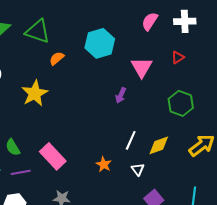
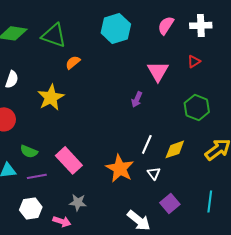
cyan hexagon: (100, 43) -> (116, 28), moved
green semicircle: (13, 147) -> (29, 151), turned -36
orange star: (104, 164) -> (120, 168), size x1.8

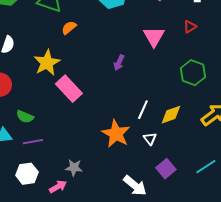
purple arrow: (137, 99) -> (119, 63), moved
pink rectangle: (69, 160) -> (69, 89), moved
cyan line: (210, 201) -> (206, 167), turned 50
pink arrow: (62, 221) -> (58, 187), turned -48

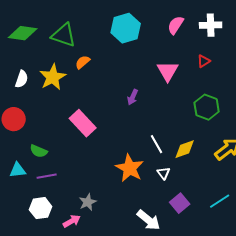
yellow star: (47, 63) -> (53, 77), moved
white line: (143, 110) -> (157, 144), turned -54
gray star: (74, 168) -> (88, 202), turned -30

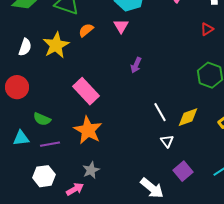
pink triangle: (168, 71) -> (121, 26), moved, size x0.7
orange star: (130, 168) -> (88, 130), moved

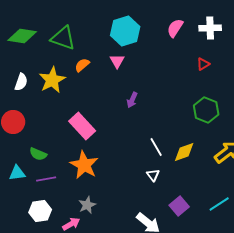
white triangle: (167, 141) -> (153, 175), moved

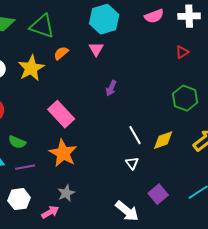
pink semicircle: (175, 28) -> (154, 16), turned -144

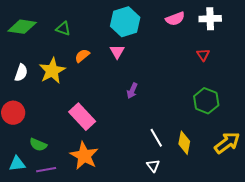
green triangle: (42, 26) -> (63, 29), size x0.6
red triangle: (182, 52) -> (203, 55), turned -32
yellow diamond: (163, 140) -> (184, 143), turned -60

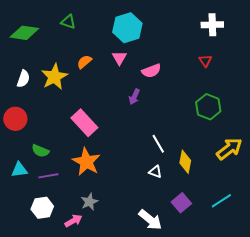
pink semicircle: (175, 19) -> (151, 71), moved
green triangle: (63, 29) -> (68, 22), moved
yellow diamond: (184, 143) -> (185, 162), moved
white triangle: (153, 166) -> (155, 172), turned -32

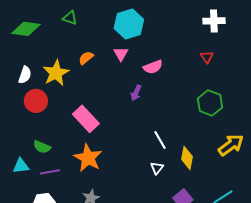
red circle: (15, 119) -> (36, 101), moved
white triangle: (155, 172) -> (157, 168), turned 48

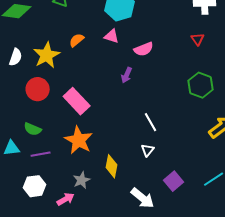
pink triangle: (121, 54) -> (112, 36), turned -42
red circle: (36, 101) -> (38, 89), moved
yellow diamond: (187, 158) -> (112, 166), moved

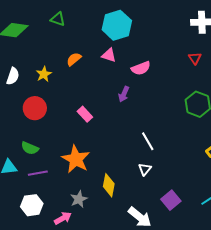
yellow star: (47, 55) -> (44, 74), size x0.6
pink rectangle: (77, 101) -> (85, 114), moved, size x0.6

